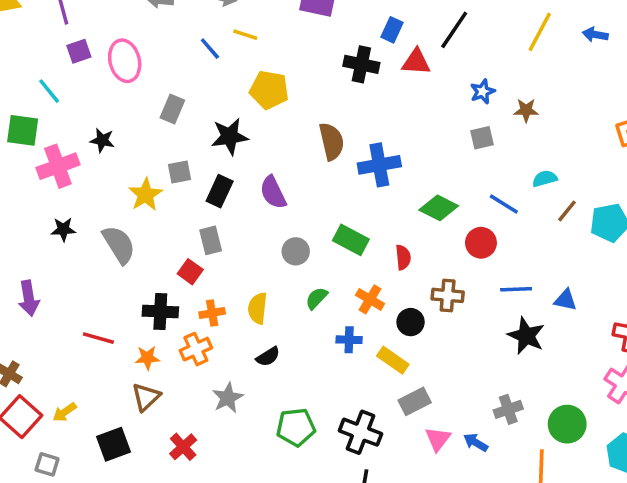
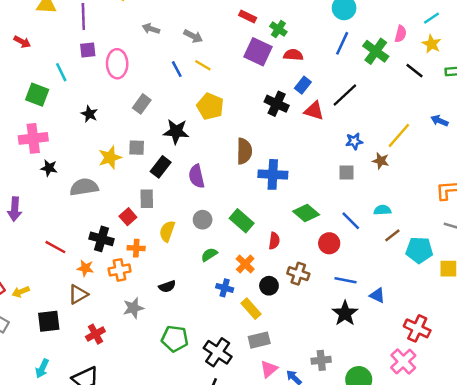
yellow line: (540, 32) -> (399, 135), moved
pink cross: (58, 166) -> (33, 138), moved
gray semicircle: (119, 245) -> (84, 187), turned -80
yellow semicircle: (258, 308) -> (167, 231), moved

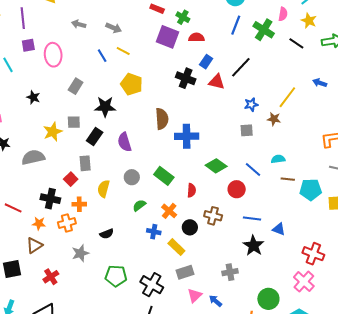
brown line: (392, 235) -> (288, 179), turned 48
gray cross: (321, 360) -> (230, 272), moved

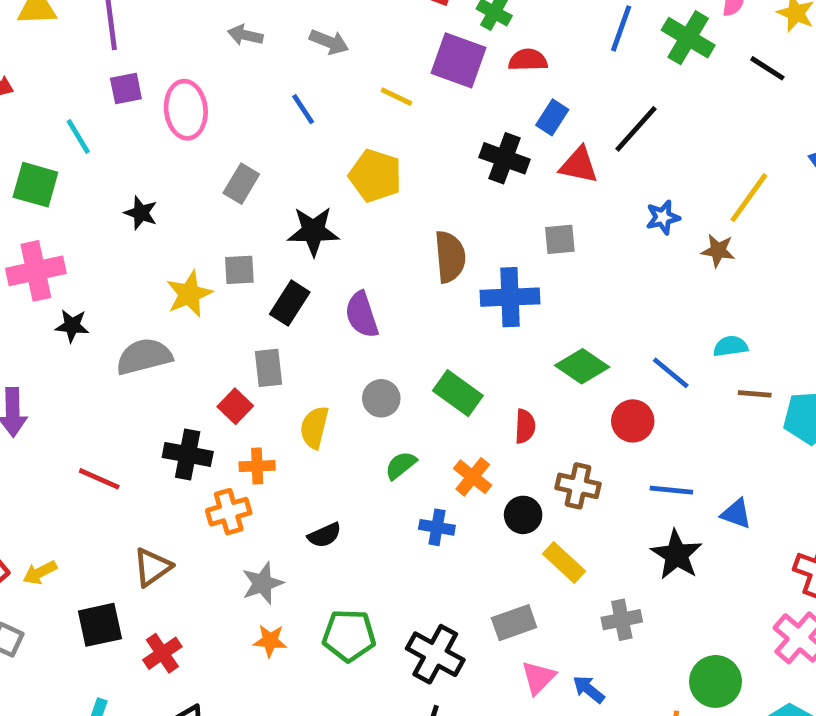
yellow line: (123, 51) -> (396, 97), moved
gray square: (247, 130) -> (560, 239), moved
orange star: (39, 223) -> (270, 641), moved
yellow rectangle: (176, 247) -> (564, 563), moved
red cross: (51, 277) -> (162, 653), moved

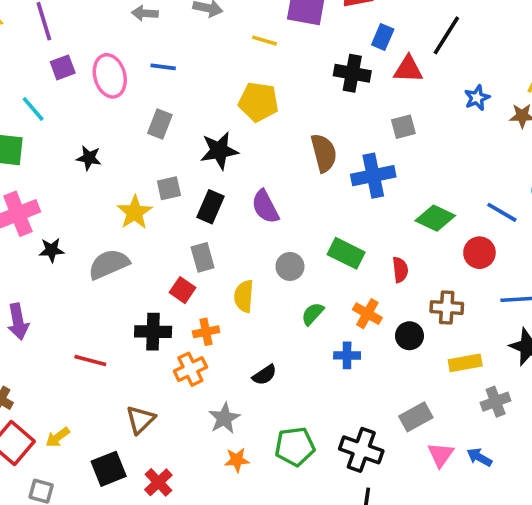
blue line: (303, 109) -> (163, 67), moved, turned -40
yellow rectangle: (564, 563) -> (465, 363), moved, turned -44

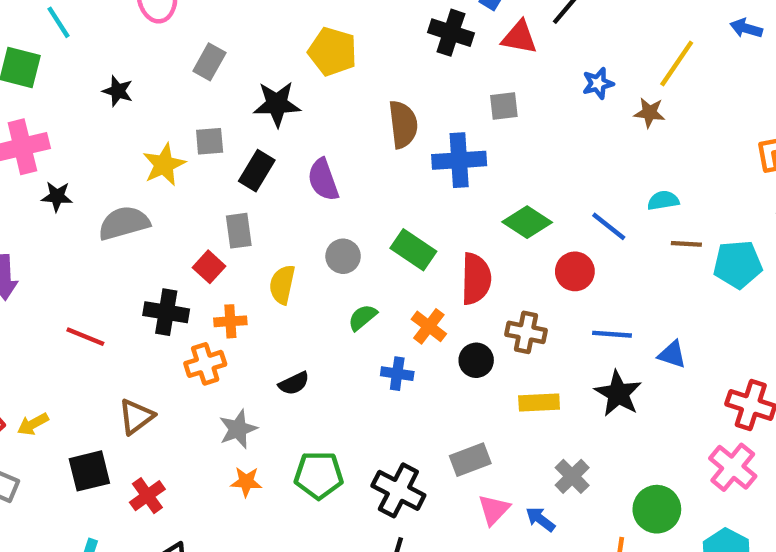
red semicircle: (400, 270) -> (476, 279), size x1.6
gray cross: (496, 402) -> (572, 476), moved, turned -32

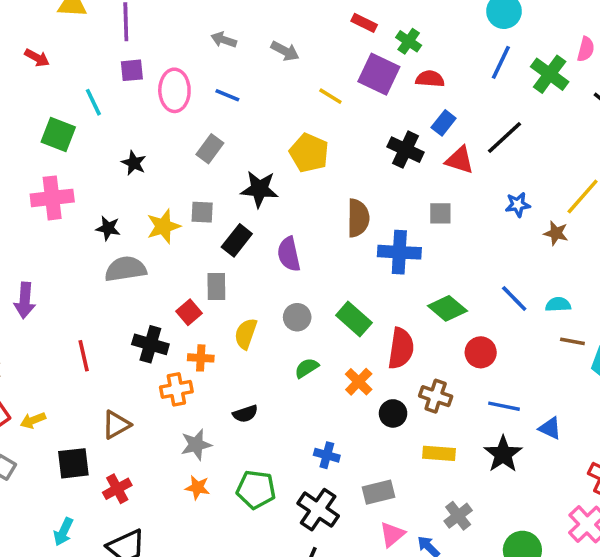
black star: (57, 196) -> (108, 228), moved
blue line: (609, 226) -> (514, 299), moved
red line: (85, 337) -> (84, 356), turned 48
blue cross: (397, 374) -> (327, 455), moved

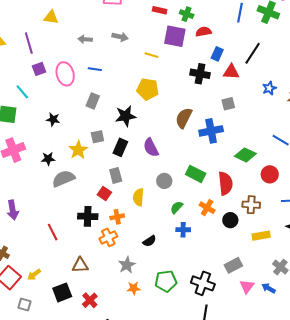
brown semicircle: (358, 218) -> (184, 118), turned -140
brown triangle: (116, 425) -> (80, 265), turned 42
blue cross: (327, 455) -> (183, 230), moved

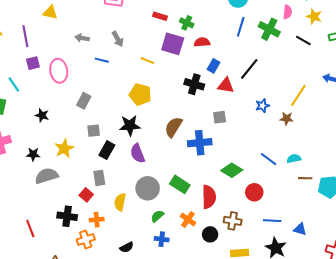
gray arrow: (120, 37) -> (118, 39), turned 42
blue line: (95, 69) -> (102, 60), moved
black star: (126, 116) -> (130, 125), moved
gray square: (97, 137) -> (94, 131), moved
gray circle: (164, 181) -> (148, 188), size x1.5

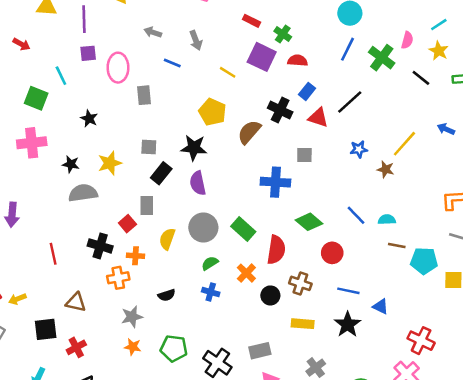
gray rectangle: (84, 101) -> (144, 95), moved, turned -42
brown semicircle: (173, 127) -> (249, 132), moved

